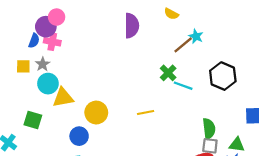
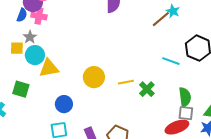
yellow square: (23, 66) -> (17, 48), moved
green cross: (168, 73) -> (147, 89), moved
cyan line: (183, 86) -> (171, 61), moved
yellow circle: (96, 113) -> (94, 77), moved

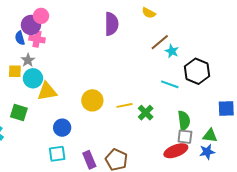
cyan star: (173, 11) -> (172, 51), moved
blue semicircle: (22, 15) -> (20, 38), turned 144

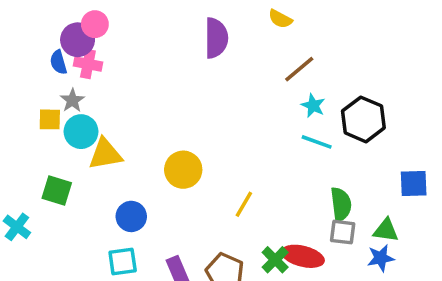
cyan star: (172, 51) -> (313, 106), moved
yellow line: (125, 105) -> (244, 204), moved, turned -49
green cross: (146, 113) -> (275, 260), moved
red ellipse: (176, 151) -> (303, 256), moved, turned 35

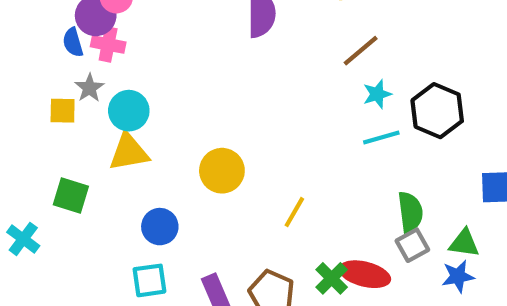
cyan star: (313, 106) -> (377, 94), turned 30
cyan circle: (81, 132) -> (129, 111), moved
cyan line: (317, 142) -> (381, 138), turned -36
gray square: (343, 232) -> (412, 245), turned -36

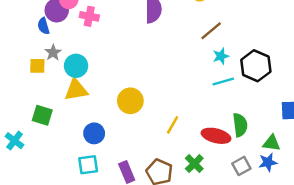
pink cross: (108, 44) -> (89, 16), moved
gray square: (412, 245) -> (241, 166), moved
red ellipse: (365, 274) -> (216, 136), moved

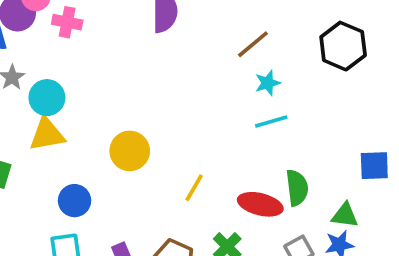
black hexagon: (256, 66) -> (343, 46), moved

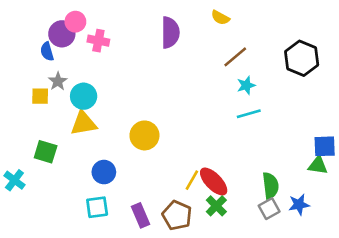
yellow line: (194, 188) -> (192, 180), moved
green semicircle: (297, 188) -> (270, 186), moved
red ellipse: (260, 204) -> (214, 182), moved, turned 32
green triangle: (345, 215) -> (318, 165), moved

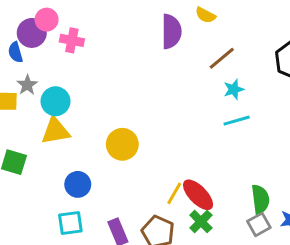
purple semicircle: (170, 33) -> (171, 31), moved

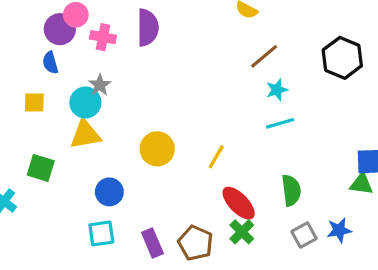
purple semicircle: (171, 31) -> (148, 28), moved
blue semicircle: (15, 52) -> (50, 63), moved
gray star: (27, 85) -> (100, 85), moved
yellow line: (174, 193) -> (216, 157), moved
green semicircle: (260, 199) -> (291, 190), moved

